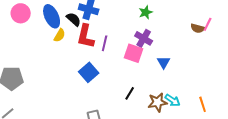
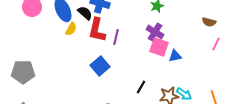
pink line: (208, 24) -> (216, 44), moved
pink square: (134, 53) -> (159, 47), moved
blue triangle: (164, 62) -> (175, 56), turned 48

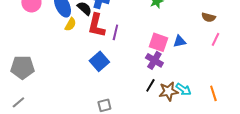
purple cross: (155, 32) -> (154, 60), moved
blue triangle: (175, 56) -> (179, 41), moved
black line: (141, 87) -> (150, 85), moved

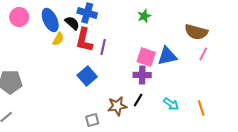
brown semicircle: (208, 17) -> (196, 32), size x1.6
blue triangle: (179, 41) -> (167, 56), size x1.5
purple cross: (154, 60) -> (142, 75), turned -30
brown star: (168, 91) -> (117, 106), moved

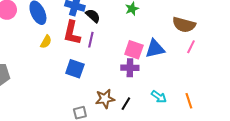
black semicircle: (72, 23) -> (93, 16), moved
yellow semicircle: (58, 39) -> (46, 42), moved
blue square: (87, 76) -> (75, 69), turned -30
black line: (138, 100) -> (126, 104), moved

